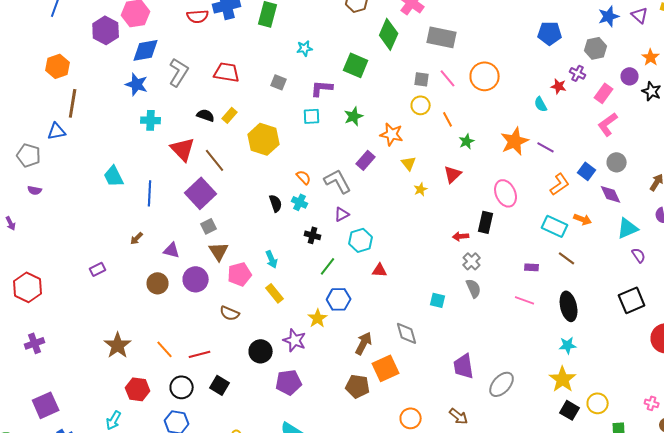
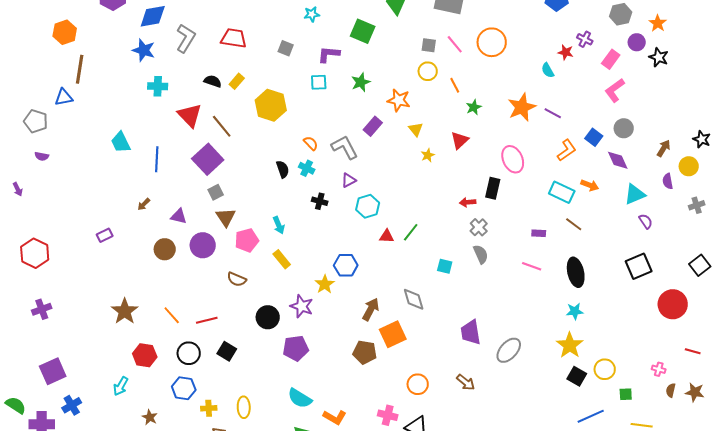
gray hexagon: (596, 48) -> (621, 14), moved
green line: (328, 266) -> (411, 232), moved

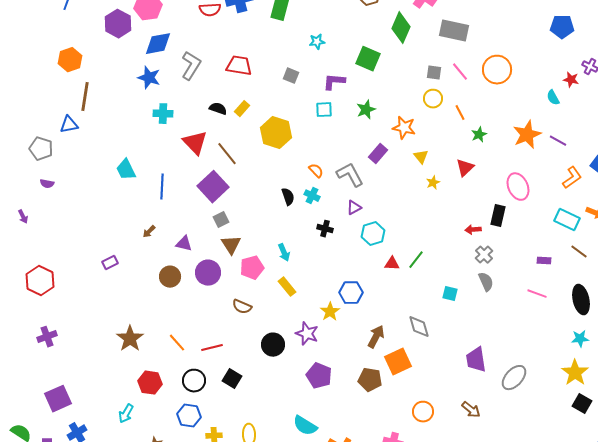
purple pentagon: (296, 348) -> (319, 376), moved, turned 30

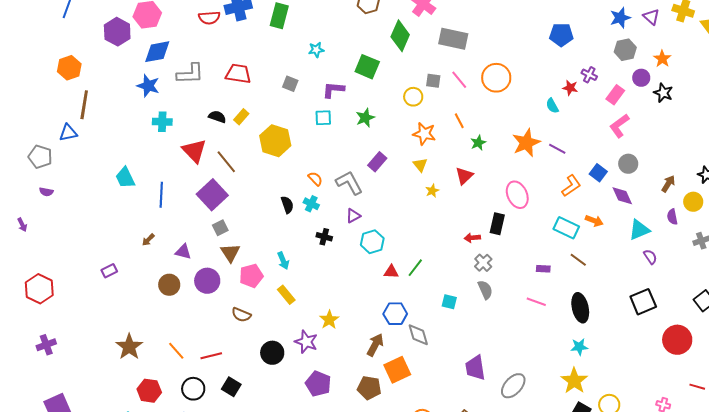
gray L-shape: (191, 66) -> (190, 74), turned 56
yellow circle: (433, 99) -> (413, 97), moved
orange star: (404, 128) -> (424, 134), moved
blue hexagon: (351, 293) -> (395, 314), moved

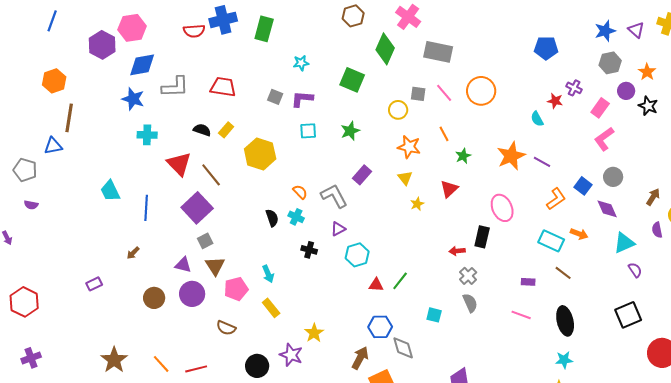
purple L-shape: (333, 90) -> (302, 99), moved
purple triangle: (183, 252) -> (183, 265), moved

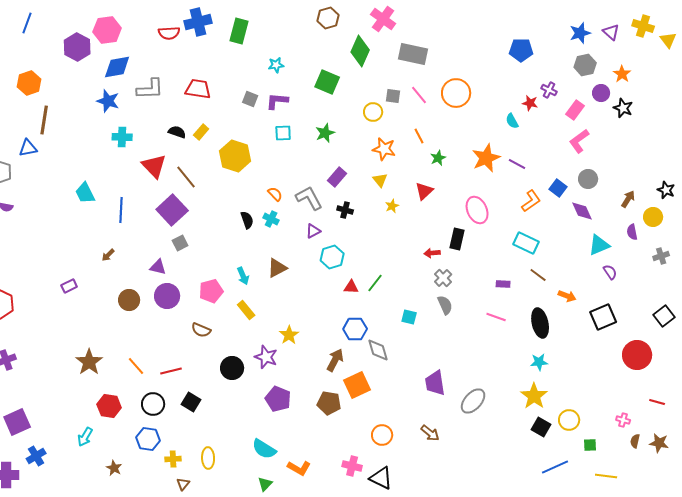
orange arrow: (579, 234) -> (567, 296), moved
black cross: (309, 250) -> (345, 210), moved
brown triangle: (215, 266) -> (277, 268), moved, turned 35

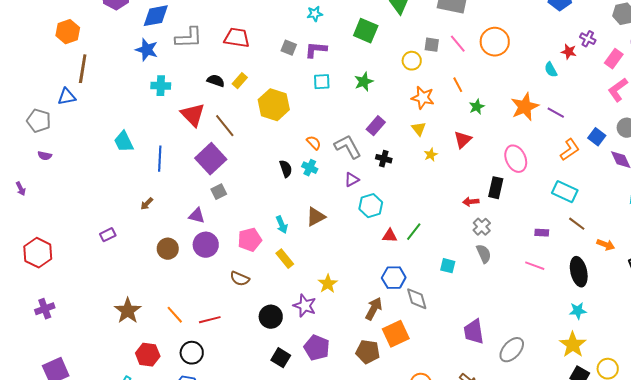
black square: (191, 402) -> (281, 358), moved

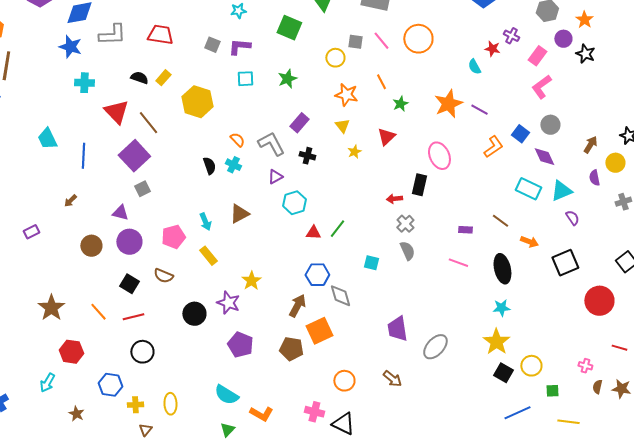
cyan rectangle: (565, 192) -> (528, 189), moved
black circle: (192, 353) -> (142, 352), moved
black square: (281, 358) -> (129, 284), moved

